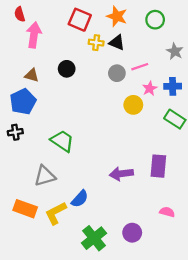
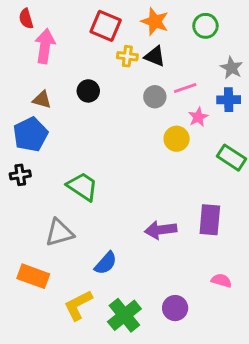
blue cross: (173, 86) -> (229, 100), moved
yellow L-shape: (56, 213) -> (78, 305), moved

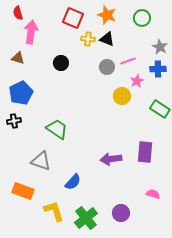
brown triangle: (42, 100) -> (18, 58), moved
gray triangle: (59, 233) -> (41, 161), turned 35
yellow L-shape: (78, 305) -> (54, 211), turned 100

